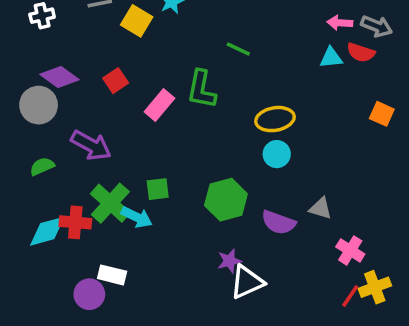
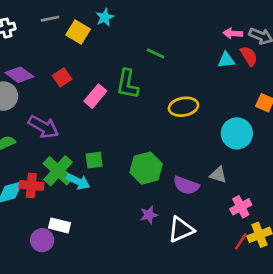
red semicircle: (361, 52) -> (249, 56), turned -140
cyan circle: (277, 154) -> (237, 133), moved, size x1.5
pink cross: (350, 250) -> (241, 207), turned 30
white triangle: (247, 282) -> (181, 229), moved

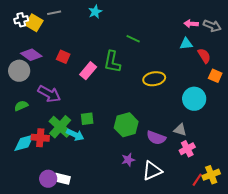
yellow square: (78, 32) -> (34, 23), moved
red semicircle: (249, 56) -> (204, 56), moved
red square: (62, 77) -> (63, 57), turned -32
pink cross: (241, 207) -> (187, 149), moved
white rectangle: (59, 225) -> (62, 179), moved

